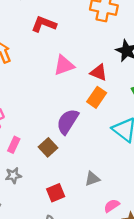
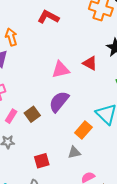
pink triangle: (64, 65) -> (61, 70), moved
orange rectangle: (97, 97) -> (83, 130), moved
brown square: (48, 147) -> (32, 114), moved

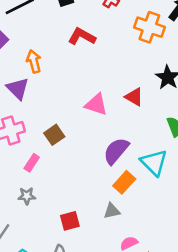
pink triangle: (61, 70) -> (96, 104), turned 30
purple semicircle: (59, 102) -> (116, 151), moved
brown square: (32, 114) -> (54, 135), moved

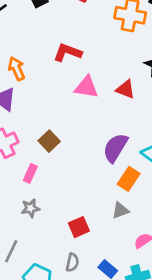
red L-shape: (82, 37) -> (68, 52), moved
pink triangle: (96, 104) -> (86, 87), moved

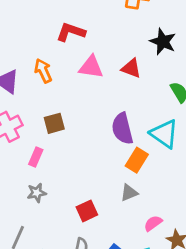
orange arrow: (17, 69) -> (43, 71), moved
brown square: (49, 141) -> (54, 123), turned 30
purple semicircle: (115, 148) -> (122, 129), turned -44

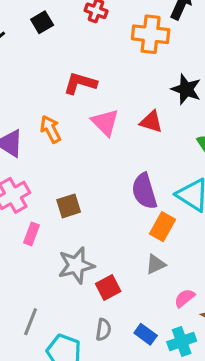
pink triangle: (91, 67) -> (105, 122), turned 40
brown square: (54, 123) -> (69, 206), moved
pink rectangle: (36, 157) -> (32, 234), moved
gray star: (37, 193) -> (76, 265), moved, size x1.6

